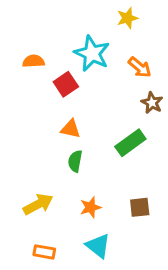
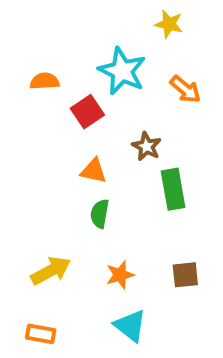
yellow star: (127, 18) -> (169, 24), turned 30
brown star: (152, 103) -> (147, 146), moved
green rectangle: (130, 143) -> (173, 189), turned -64
orange rectangle: (44, 252) -> (41, 334), moved

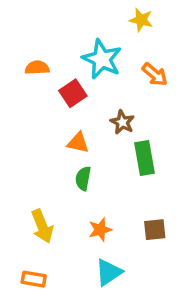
yellow arrow: (51, 271) -> (42, 226), turned 96
cyan triangle: (130, 326) -> (109, 272), turned 48

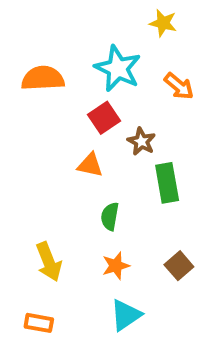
orange semicircle: (37, 68) -> (43, 78), size x1.5
red square: (73, 93) -> (104, 118), moved
green semicircle: (83, 178) -> (110, 216), moved
brown square: (155, 230) -> (179, 266), turned -35

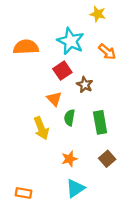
orange triangle: (90, 165) -> (54, 99), turned 35
green rectangle: (167, 183) -> (100, 122), moved
green semicircle: (110, 216) -> (69, 118), moved
yellow arrow: (49, 262) -> (41, 128), moved

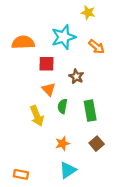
cyan star: (71, 41) -> (64, 37), turned 30
red square: (62, 71) -> (47, 64), moved, turned 35

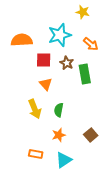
brown star: (76, 76) -> (67, 63), moved
green semicircle: (62, 106) -> (59, 110), moved
green rectangle: (90, 111) -> (85, 74), moved
orange rectangle: (21, 174) -> (36, 154), moved

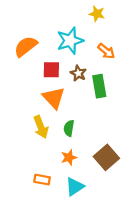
orange semicircle: (22, 40) -> (26, 46), turned -35
orange triangle: (46, 84) -> (54, 98), size x1.5
brown square: (91, 135) -> (106, 157), size x1.5

